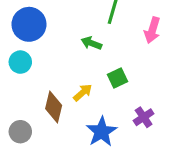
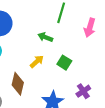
green square: (117, 78) -> (64, 63), turned -32
yellow arrow: (83, 93) -> (37, 62), moved

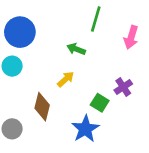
green square: (64, 63) -> (100, 103), moved
purple cross: (83, 91) -> (123, 87), moved

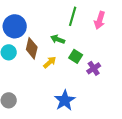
pink arrow: (131, 37) -> (100, 20), moved
green square: (100, 103) -> (76, 56), moved
brown diamond: (42, 107) -> (32, 48), moved

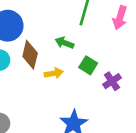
yellow arrow: (50, 62) -> (54, 73), turned 32

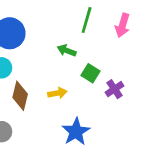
brown diamond: (30, 55) -> (20, 96), moved
yellow arrow: (54, 73) -> (57, 93), moved

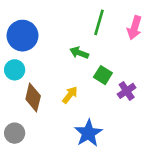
yellow arrow: (57, 93) -> (70, 95), turned -42

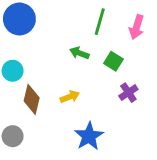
blue circle: (22, 36) -> (19, 19), moved
green square: (103, 75) -> (113, 61), moved
yellow arrow: (70, 95) -> (70, 97), turned 30

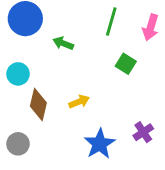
green arrow: (79, 53) -> (63, 43), moved
purple cross: (128, 93) -> (143, 132), moved

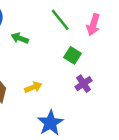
green line: (111, 22) -> (60, 20), turned -55
purple cross: (143, 132) -> (84, 84), moved

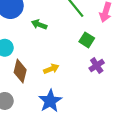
blue star: (50, 123) -> (50, 101), moved

